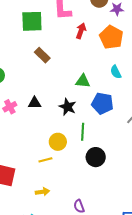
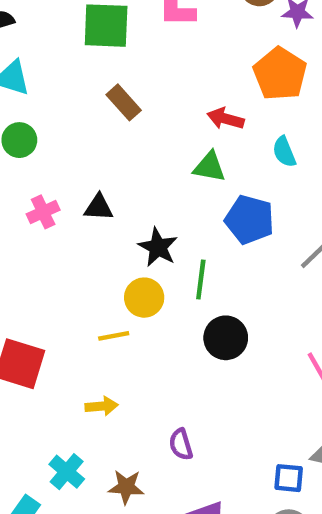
red arrow: (81, 31) -> (226, 119), moved, turned -98
black star: (68, 107) -> (158, 247), moved

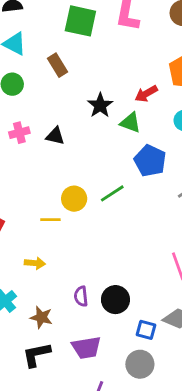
brown rectangle: (124, 102) -> (57, 65), moved
red arrow: (226, 119) -> (146, 94), turned -55
black star: (158, 247) -> (100, 105), moved
green line: (201, 279) -> (112, 193), turned 40
black circle: (226, 338) -> (115, 300), moved

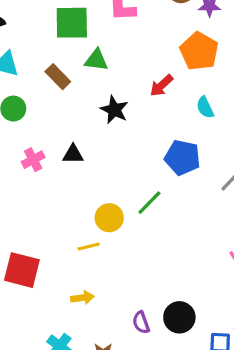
green triangle: (130, 123) -> (96, 60), moved

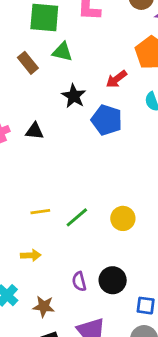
blue pentagon: (182, 158) -> (107, 120), moved
green line: (149, 203) -> (77, 217), moved
yellow circle: (109, 218) -> (123, 218), moved

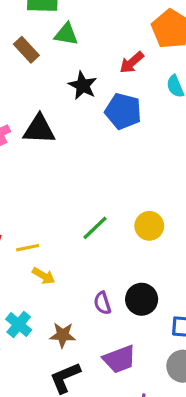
black triangle: (35, 131) -> (39, 129), size x1.5
yellow line: (40, 212) -> (28, 248), moved
yellow arrow: (31, 255) -> (44, 276), turned 36

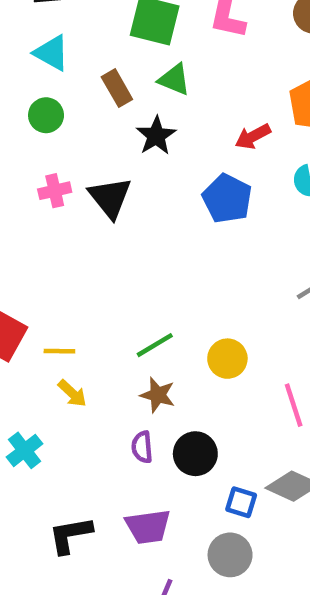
black star: (83, 85) -> (156, 136), moved
black triangle: (39, 129) -> (110, 198), turned 36
brown star: (63, 335) -> (158, 395), moved

